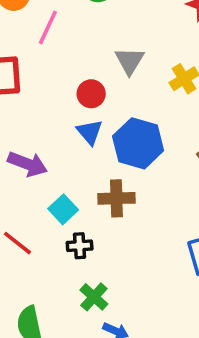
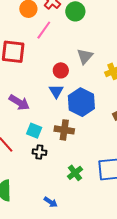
cyan square: (63, 209) -> (34, 131), turned -35
green cross: (94, 297) -> (75, 173), moved

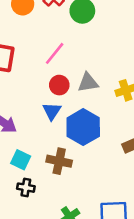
pink line: (44, 30) -> (55, 53), moved
gray triangle: (85, 56) -> (88, 83), moved, turned 36

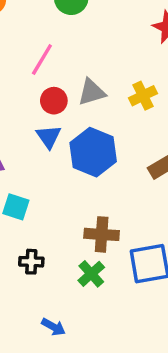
brown cross: (59, 161) -> (102, 234), moved
black cross: (26, 188) -> (31, 262), moved

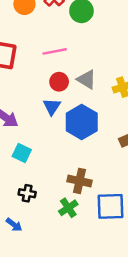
pink line: (42, 59) -> (55, 51), turned 40
gray triangle: (92, 92) -> (87, 79), turned 40
blue arrow: (53, 327) -> (14, 225), moved

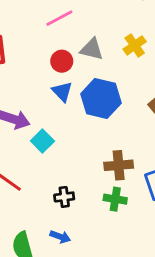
pink line: (55, 51) -> (59, 18), moved
cyan square: (22, 153) -> (42, 141), moved, turned 36
green cross: (68, 208) -> (115, 199), turned -30

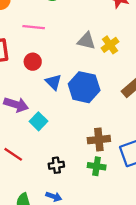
pink line: (59, 18) -> (34, 27), moved, turned 35
gray triangle: (92, 49) -> (86, 41), moved
red circle: (62, 61) -> (33, 62), moved

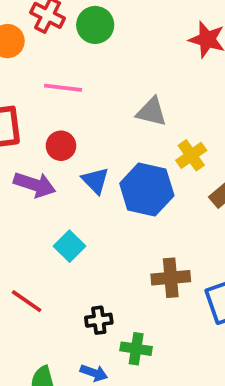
yellow cross: (110, 45) -> (191, 155), moved
purple arrow: (16, 105) -> (35, 185), moved
green cross: (97, 166) -> (136, 349), moved

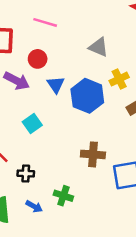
black cross: (99, 320) -> (26, 173), moved

